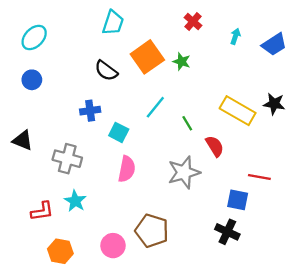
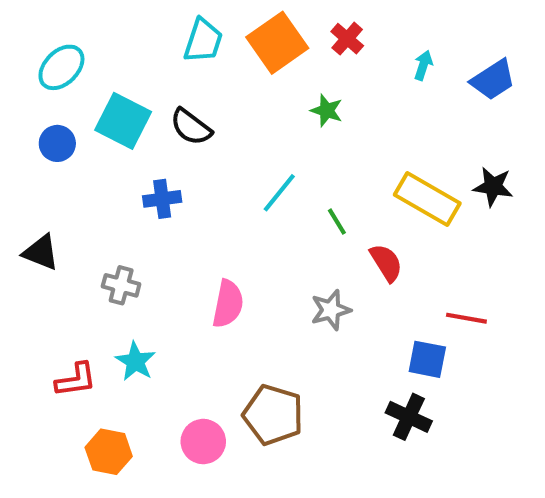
orange square: (147, 57) -> (277, 43), moved
cyan square: (119, 132) -> (123, 121), moved, size x1.5
gray cross: (67, 159) -> (121, 285), size x0.7
gray star: (184, 172) -> (331, 310), size x0.7

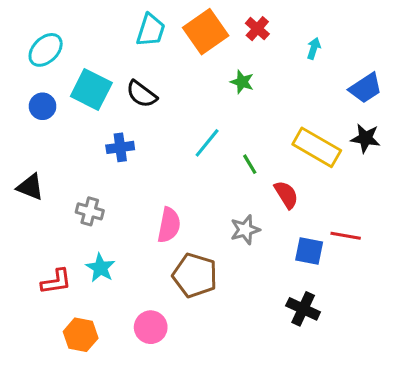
blue trapezoid: (493, 80) -> (365, 88), moved
blue square: (427, 359) -> (309, 251), moved
brown pentagon: (273, 415) -> (195, 275), moved

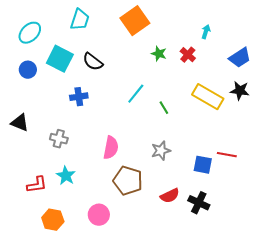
red cross: (257, 29) -> (188, 55), moved
cyan trapezoid: (151, 30) -> (80, 20), moved
red semicircle: (286, 195) -> (170, 196), moved, turned 96

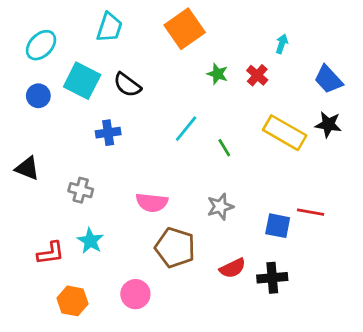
blue trapezoid: (240, 58) -> (328, 79), turned 80
pink semicircle: (111, 148) -> (152, 202), turned 85
black cross: (199, 203) -> (272, 278), turned -30

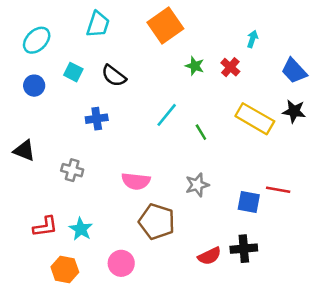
cyan square: (82, 81) -> (73, 72), size x0.6
cyan star: (90, 241) -> (81, 229), moved
red semicircle: (233, 268) -> (209, 256), moved

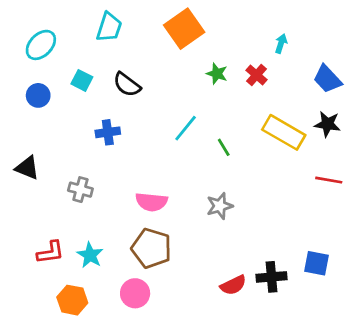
red line: (278, 190) -> (329, 180), moved
blue square: (249, 202) -> (317, 263), moved
brown pentagon: (157, 222) -> (151, 248), moved

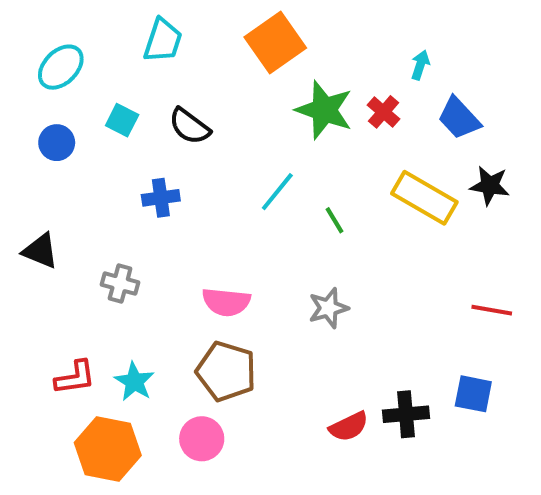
green star: (217, 74) -> (324, 110), size x1.8
blue trapezoid: (327, 79) -> (459, 118), moved
red line: (329, 180) -> (492, 310), moved
orange hexagon: (72, 300) -> (108, 449), size x1.4

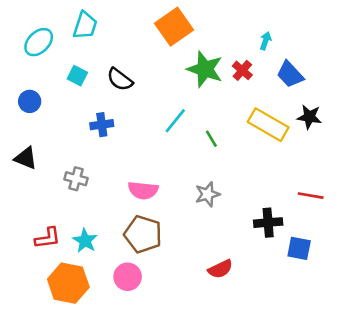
cyan trapezoid: (163, 40) -> (85, 25), moved
blue circle: (57, 143) -> (30, 101), moved
black cross: (406, 414) -> (268, 223), moved

